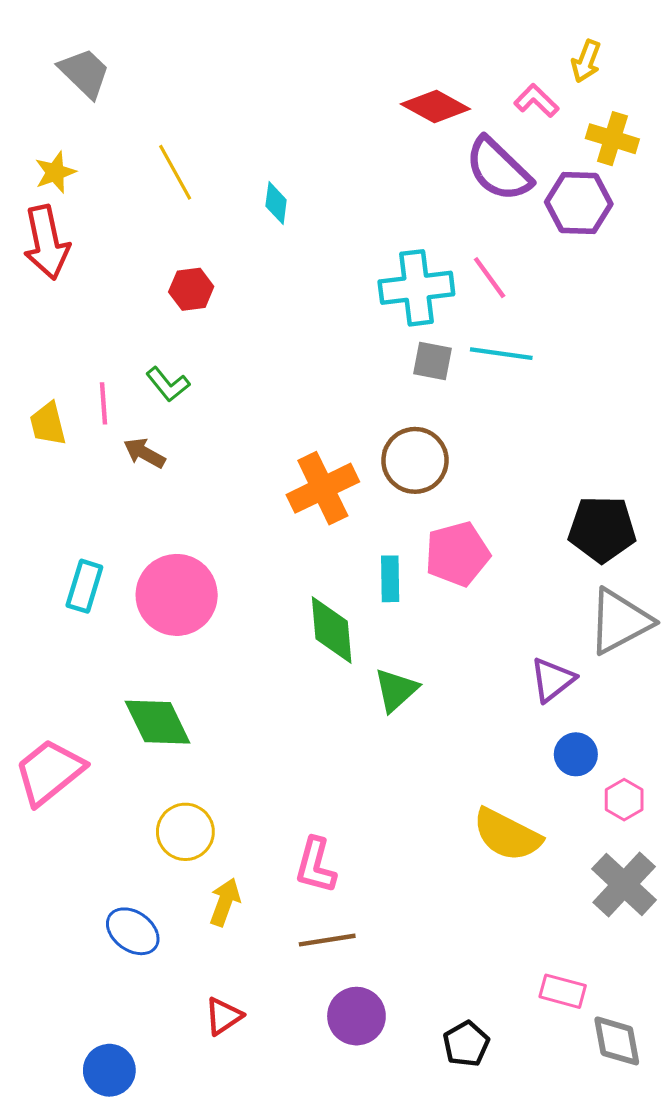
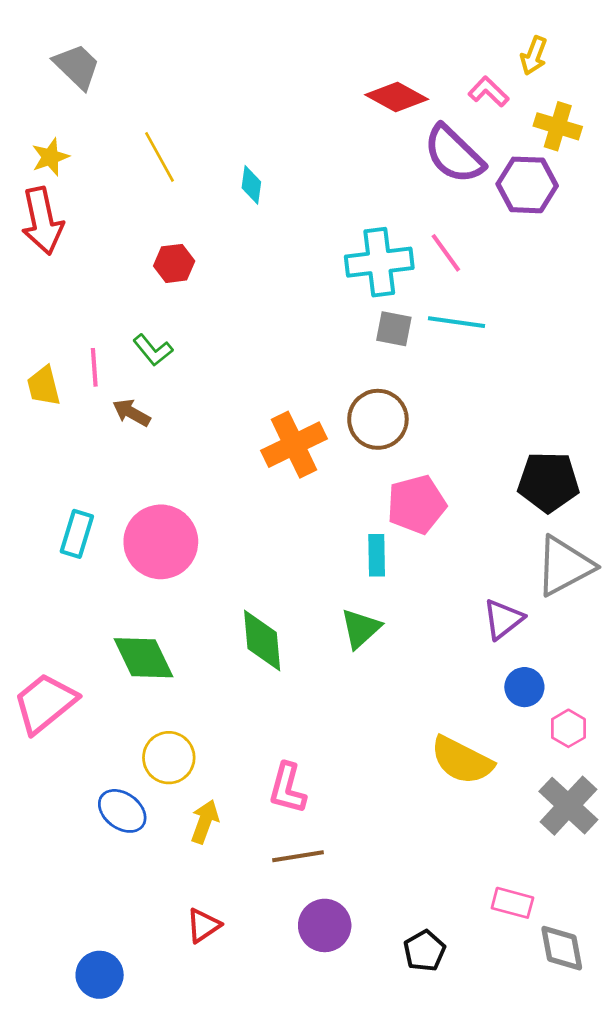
cyan rectangle: (390, 579) -> (377, 555), moved
green diamond: (332, 630) -> (262, 640), moved
blue ellipse: (133, 931) -> (122, 811), moved

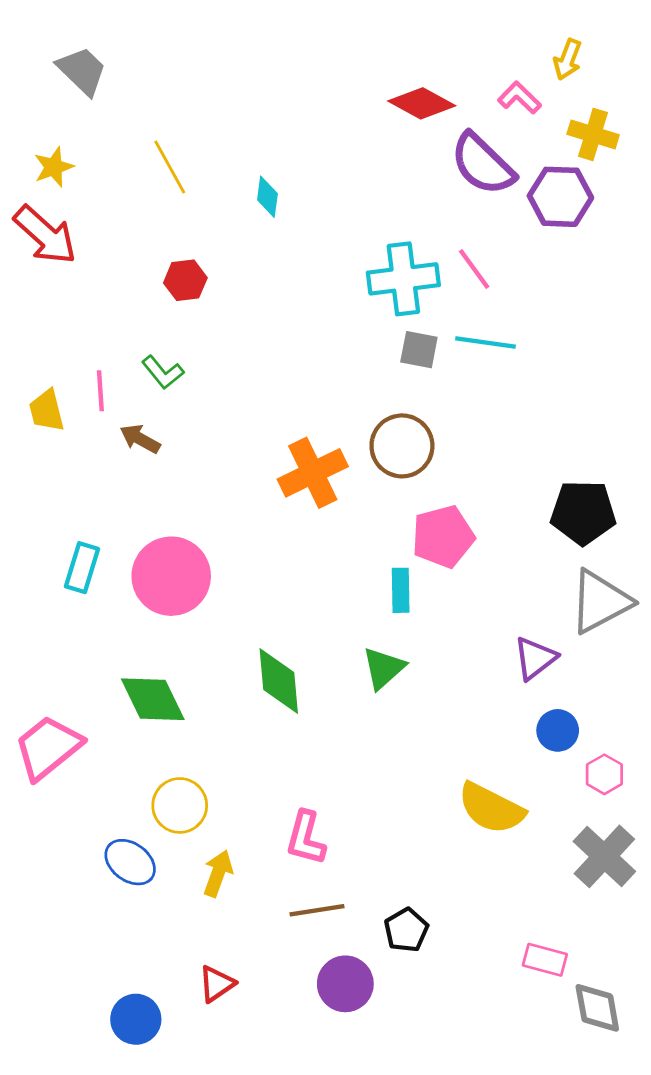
red arrow: (42, 221) -> (45, 235), turned -36
black pentagon: (425, 951) -> (406, 930), moved
blue circle: (100, 975) -> (136, 1019), moved

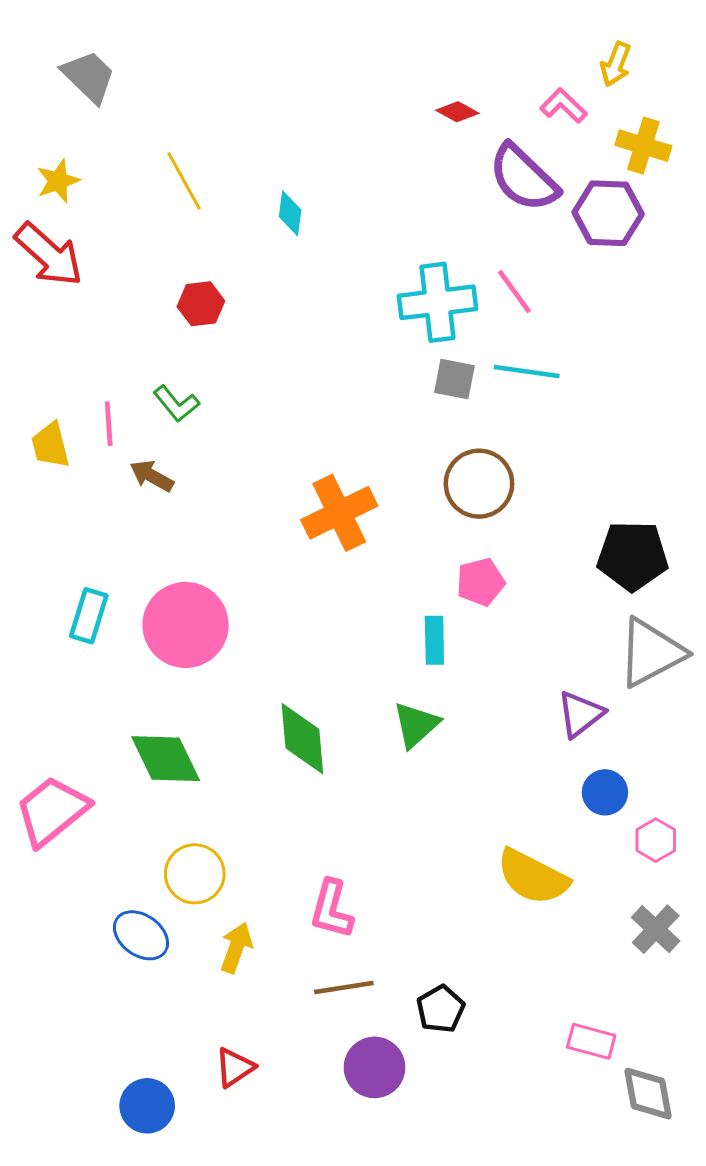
red diamond: (422, 103) -> (457, 112), size x0.6
brown circle: (402, 446) -> (479, 484), moved
pink pentagon: (443, 537) -> (481, 582), size x0.7
gray cross: (604, 856) -> (656, 929), size x0.7

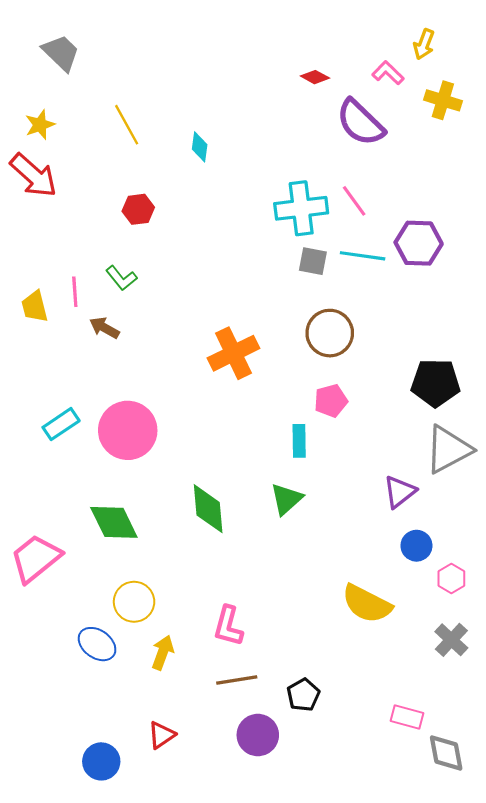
purple hexagon: (608, 213) -> (419, 243), moved
cyan rectangle: (89, 616) -> (61, 424), turned 39

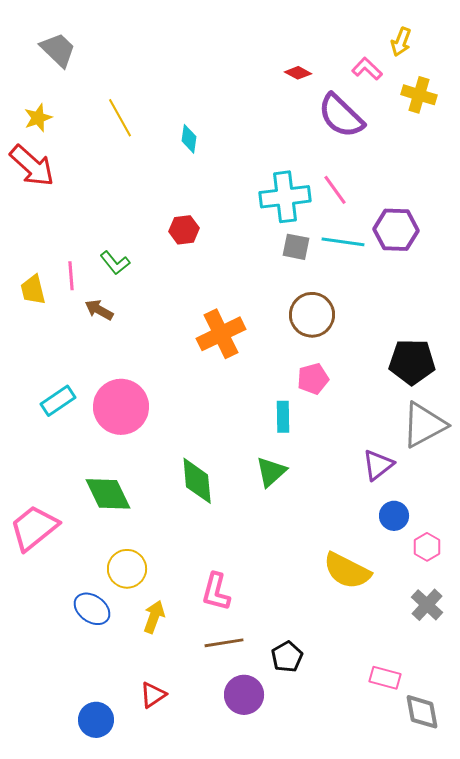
red hexagon: (138, 209) -> (184, 230), moved

